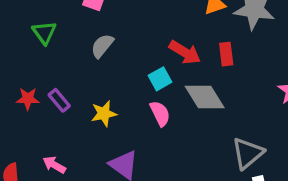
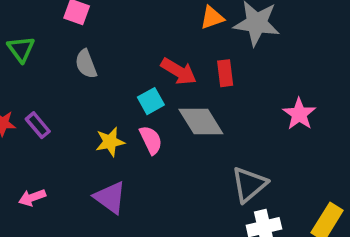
gray semicircle: (102, 46) -> (86, 64), turned -60
yellow star: (104, 114) -> (110, 142), moved
pink arrow: (54, 165) -> (32, 197), turned -50

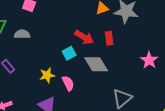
gray semicircle: (86, 64) -> (22, 34), moved, turned 112
pink semicircle: (151, 140) -> (68, 83), moved

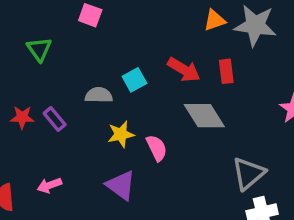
gray semicircle: (22, 34) -> (99, 95), moved
cyan square: (69, 53) -> (134, 80), moved

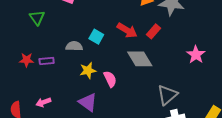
red rectangle: (226, 71) -> (154, 31), turned 48
cyan square: (134, 80) -> (96, 37), turned -32
purple rectangle: (55, 119) -> (47, 61), turned -56

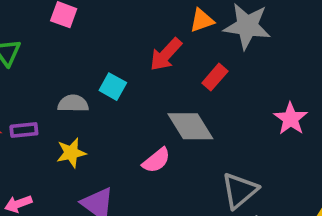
red arrow: (127, 30) -> (166, 54), moved, turned 102
yellow star: (88, 71) -> (71, 153), moved
pink semicircle: (110, 79) -> (156, 160), moved, turned 77

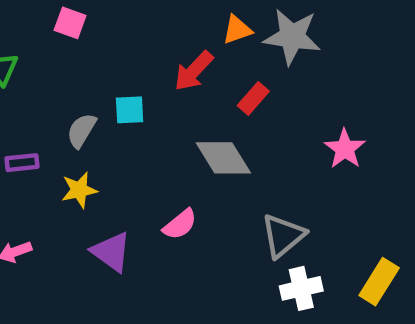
cyan square: (113, 87) -> (130, 110), turned -32
gray semicircle: (73, 104) -> (82, 130), turned -60
pink semicircle: (156, 160) -> (180, 224), moved

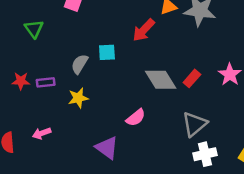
red rectangle: (253, 98) -> (192, 78), moved
purple triangle: (111, 252) -> (107, 148), moved

